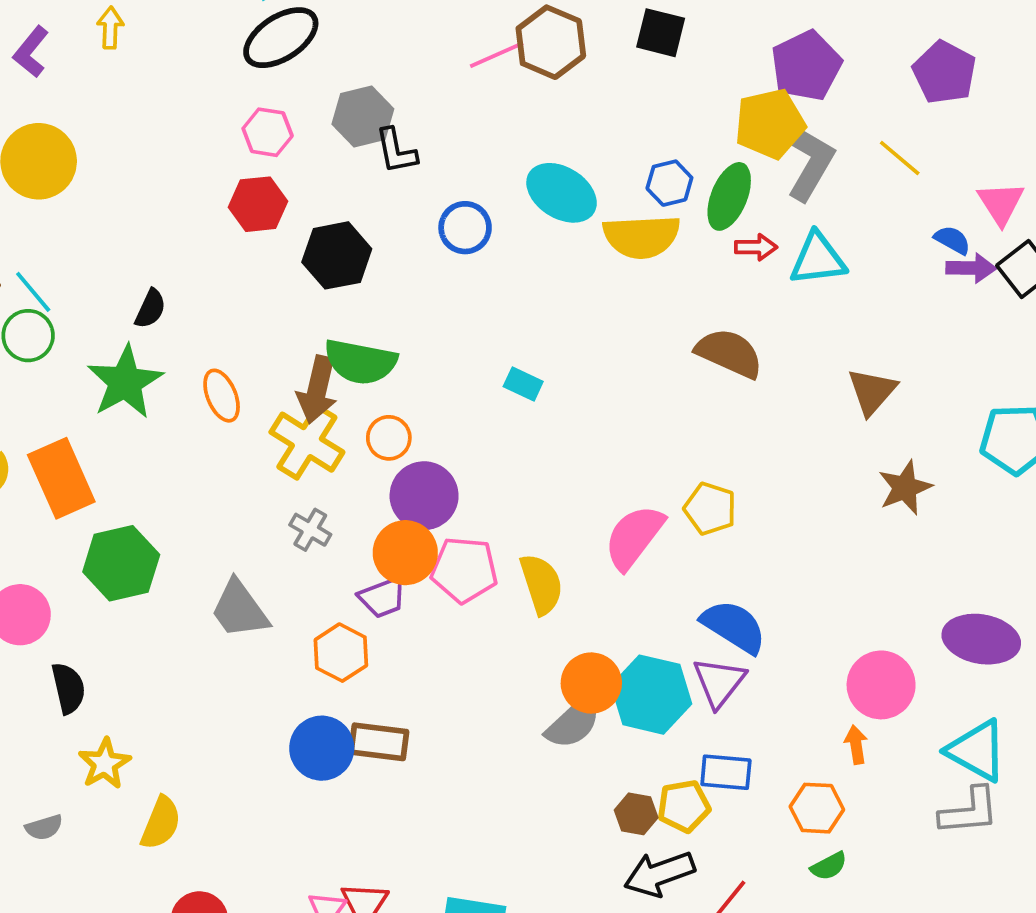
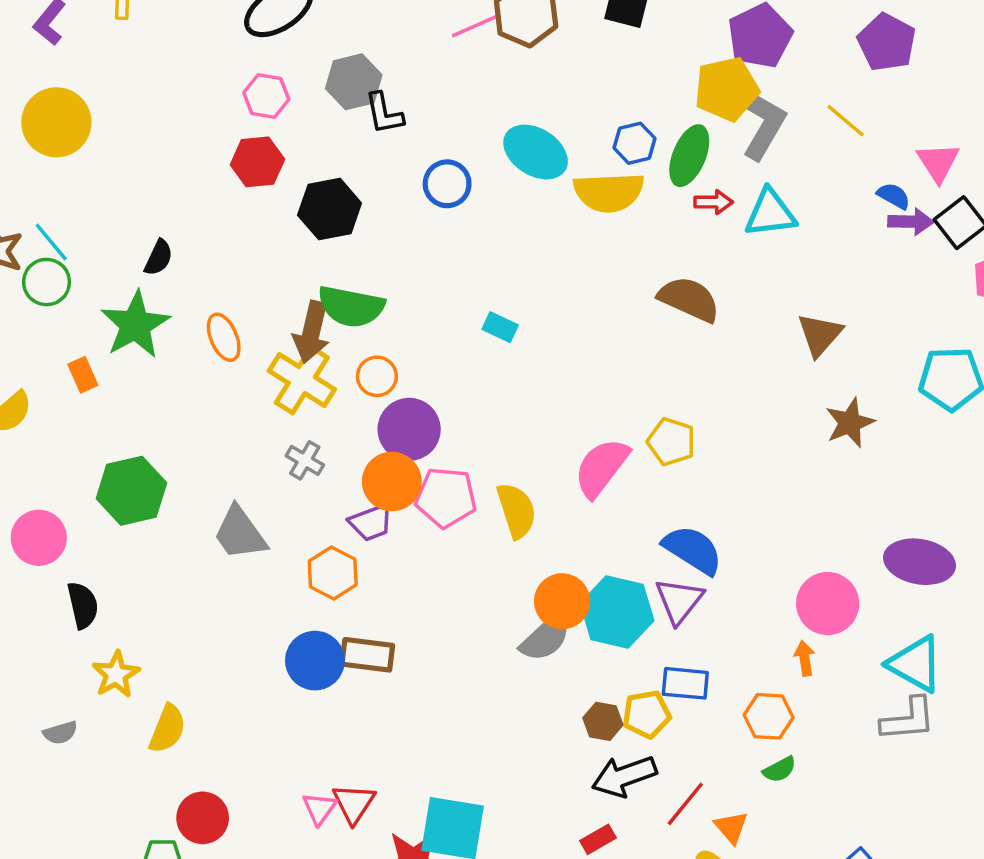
orange rectangle: (61, 478) -> (83, 375), moved, size x0.5

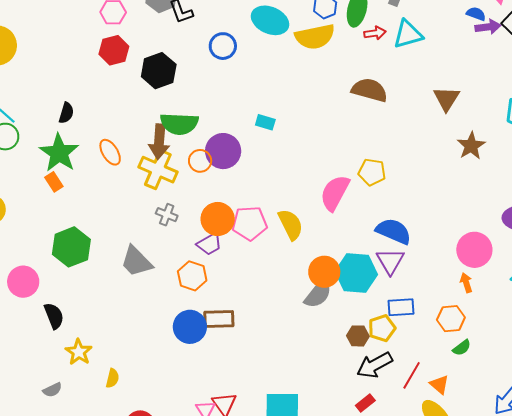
orange rectangle: (83, 375) -> (54, 182), moved
purple circle: (409, 429) -> (223, 151), moved
yellow semicircle: (167, 729) -> (113, 378), size x0.7

